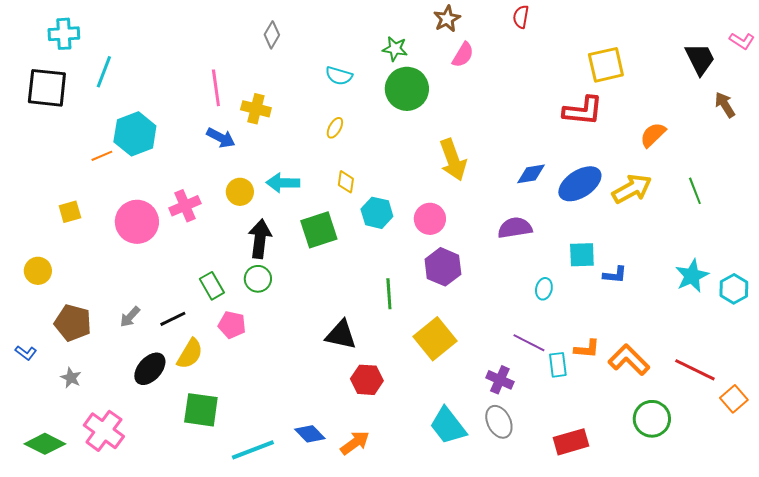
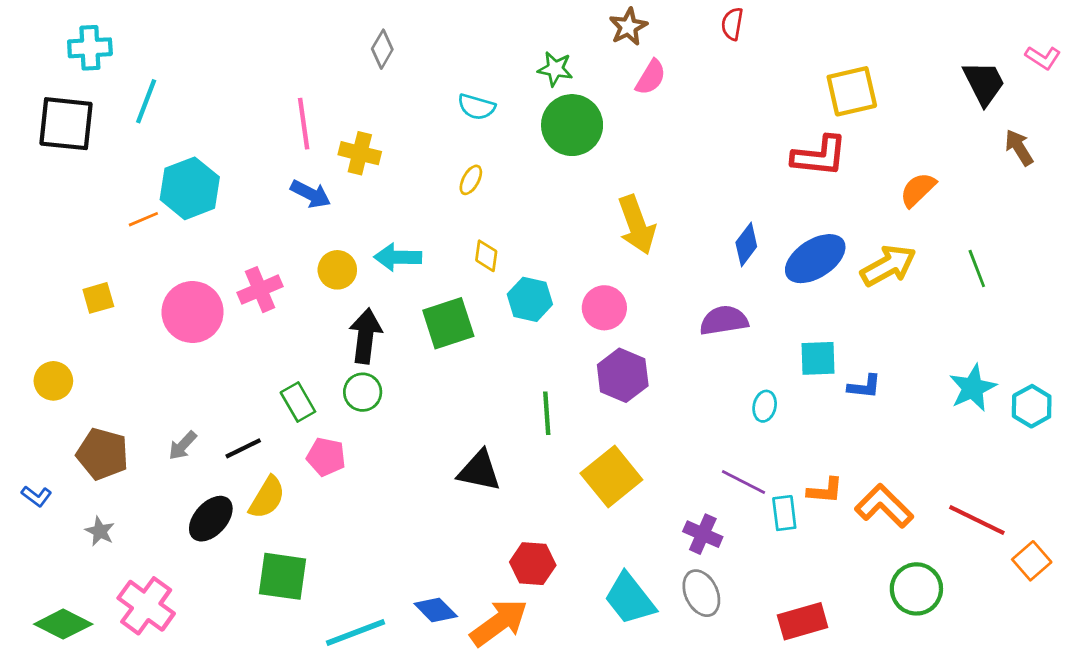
blue diamond: (531, 174) -> (746, 245), turned -44
red hexagon: (367, 380) -> (533, 564), moved
orange arrow: (355, 443) -> (499, 623), size x1.4

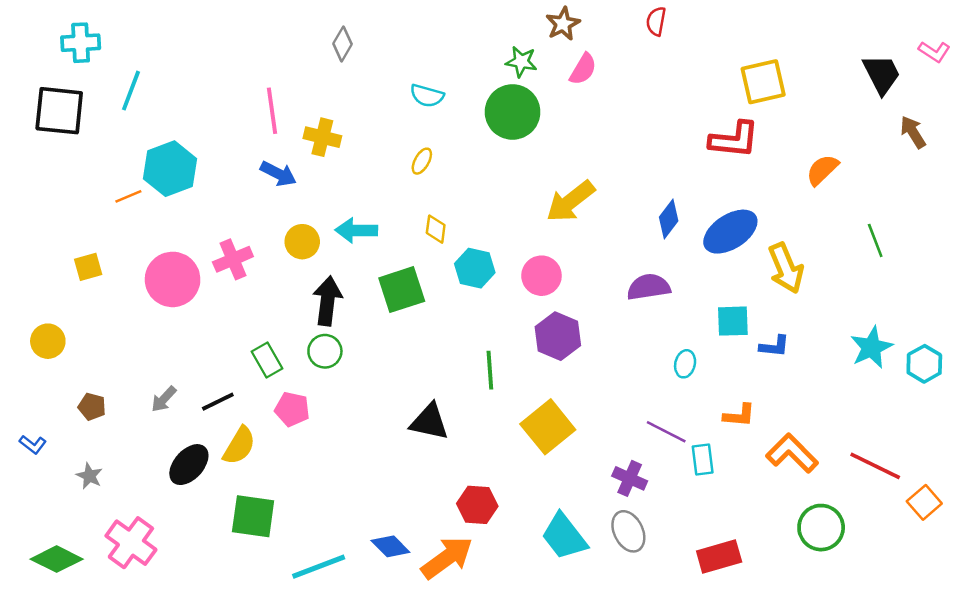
green star: (555, 69) -> (521, 62), moved
yellow arrow: (637, 225) -> (570, 201), turned 72
yellow arrow: (888, 266) -> (786, 268), moved, turned 96
brown pentagon: (103, 454) -> (92, 407), size x0.6
orange L-shape: (825, 491) -> (739, 415), moved

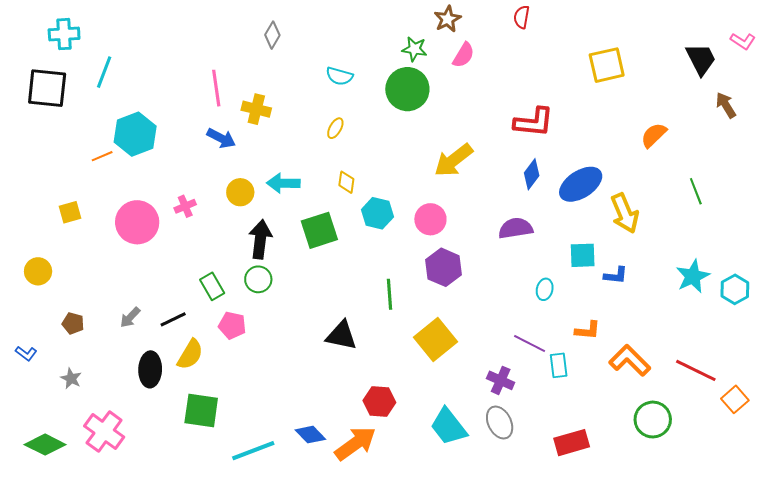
red L-shape: (734, 140) -> (534, 122), moved
pink cross: (233, 259) -> (185, 206), size x0.7
black ellipse: (189, 465) -> (150, 369), turned -40

